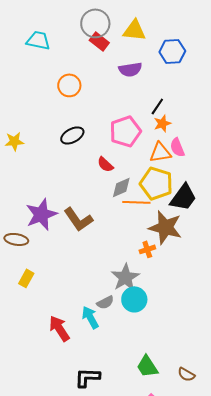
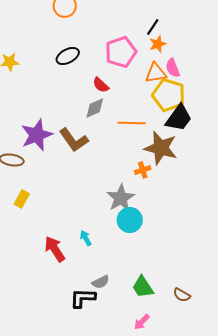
yellow pentagon: (156, 183) -> (169, 95), moved
gray diamond: (121, 187) -> (95, 108), moved
gray semicircle: (105, 302) -> (101, 282), moved
cyan arrow: (90, 317) -> (86, 238), size x0.7

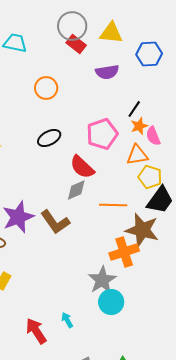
pink semicircle: (173, 68) -> (153, 136), moved
red semicircle: (101, 85) -> (82, 167), size x1.5
yellow pentagon: (169, 95) -> (150, 177), size x0.7
orange cross: (143, 170) -> (124, 252), size x1.8

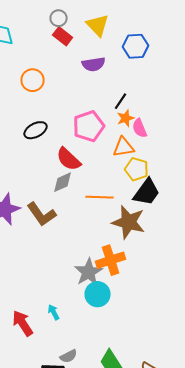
gray circle: (72, 26) -> (59, 18), size x0.6
yellow triangle: (111, 33) -> (98, 25), turned 40
orange cross: (124, 252) -> (111, 260), moved

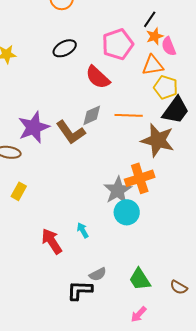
gray diamond: (63, 182) -> (92, 115), moved

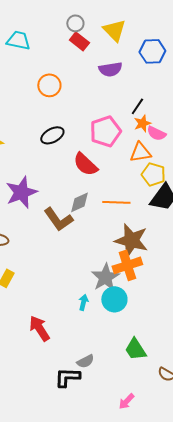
pink semicircle: (169, 46) -> (156, 133), turned -42
purple star: (34, 127) -> (21, 192), moved
brown star: (158, 140) -> (131, 240), moved
cyan arrow: (83, 230) -> (83, 302), moved, turned 42
green trapezoid: (140, 279) -> (135, 349), moved

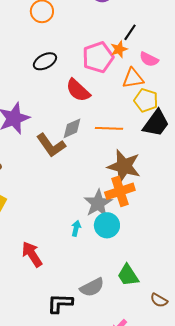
orange star: (142, 123) -> (119, 49), moved
gray semicircle: (85, 361) -> (92, 287), moved, size x1.4

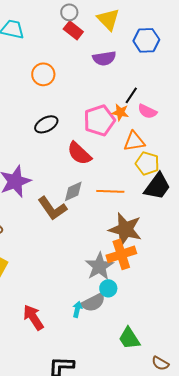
orange star: (119, 49) -> (120, 112), turned 30
pink semicircle: (149, 59) -> (147, 111), moved
cyan circle: (107, 225) -> (108, 288), size x0.7
cyan arrow: (76, 228) -> (77, 309), moved
gray semicircle: (92, 287) -> (93, 302), moved

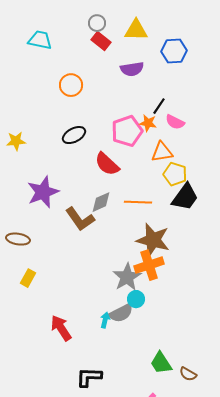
yellow triangle: (108, 19) -> (136, 30), turned -45
green trapezoid: (129, 338) -> (161, 363), moved

